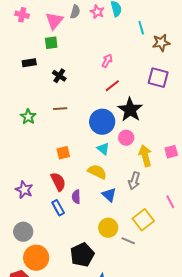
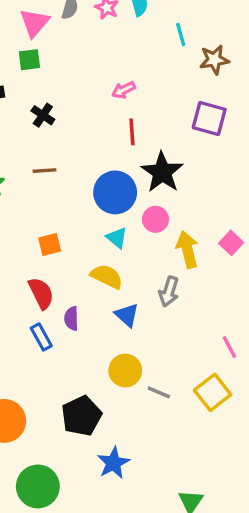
pink arrow: (107, 61) -> (124, 90), turned -144
red line: (112, 86) -> (132, 132), turned -56
pink square: (171, 152) -> (231, 243), turned -32
pink line: (170, 202) -> (229, 347), moved
yellow square: (143, 220) -> (213, 392), moved

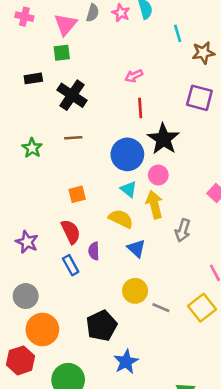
black cross: (43, 115) -> (72, 95), size x1.6
yellow arrow: (187, 250) -> (154, 205), moved
gray arrow: (169, 292) -> (183, 230), moved

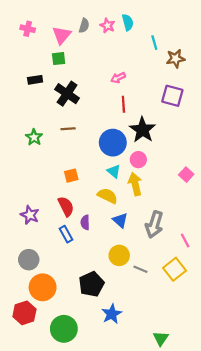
gray arrow: (183, 230) -> (154, 225), moved, size x1.4

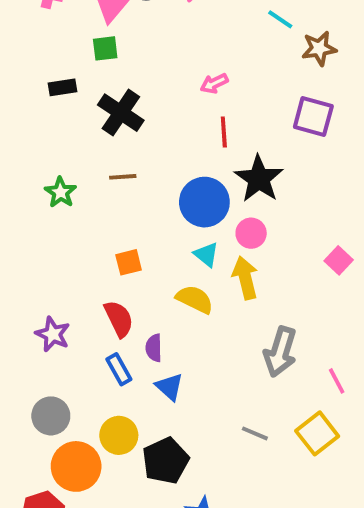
cyan line: (154, 43) -> (280, 19), turned -40
blue triangle: (120, 220) -> (169, 387), moved
yellow circle: (119, 255) -> (119, 435), moved

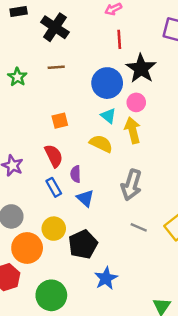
gray arrow: (280, 352) -> (131, 185), moved

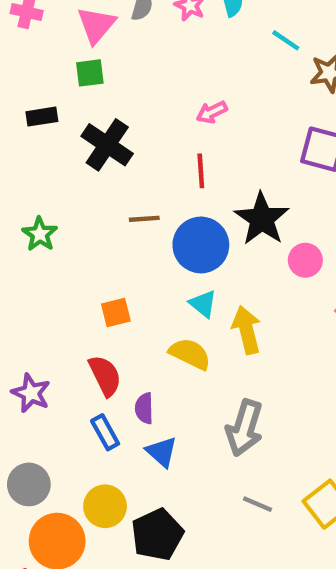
red line: (119, 39) -> (201, 171), moved
brown line: (56, 67) -> (144, 219), moved
pink circle: (136, 102) -> (305, 260), moved

